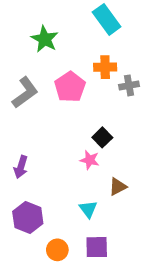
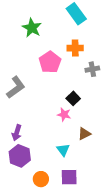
gray cross: (129, 85) -> (92, 69), moved
gray L-shape: (25, 92) -> (16, 87), moved
purple arrow: (21, 167) -> (17, 133), moved

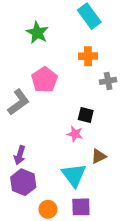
pink pentagon: (50, 62) -> (44, 80), moved
black square: (73, 98) -> (86, 115), turned -32
cyan triangle: (63, 150) -> (74, 175), size x1.6

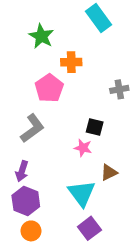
orange cross: (88, 56) -> (71, 62), moved
gray L-shape: (19, 102) -> (32, 128), moved
purple square: (81, 207) -> (89, 228), turned -36
orange circle: (48, 209) -> (31, 231), moved

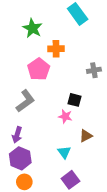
cyan triangle: (82, 193) -> (64, 152), size x0.6

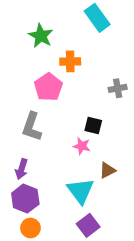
gray L-shape: (25, 101) -> (32, 127), turned 145
cyan triangle: (64, 152) -> (80, 191), size x1.6

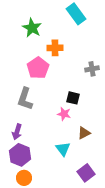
cyan triangle: (80, 191) -> (63, 149), size x0.7
purple square: (88, 225) -> (86, 173), moved

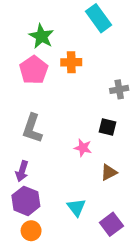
pink pentagon: (38, 68) -> (34, 70), moved
black square: (73, 98) -> (108, 127), moved
cyan triangle: (63, 149) -> (76, 207), moved

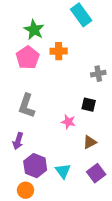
purple hexagon: (26, 201) -> (35, 166), moved
purple square: (111, 224) -> (96, 173), moved

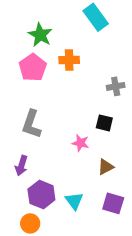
purple square: (96, 173) -> (113, 203), turned -36

